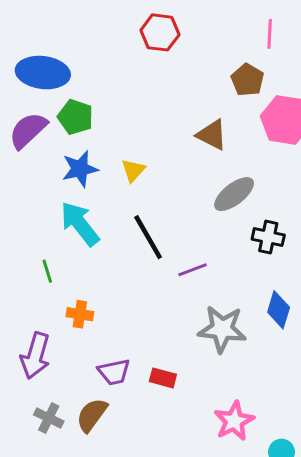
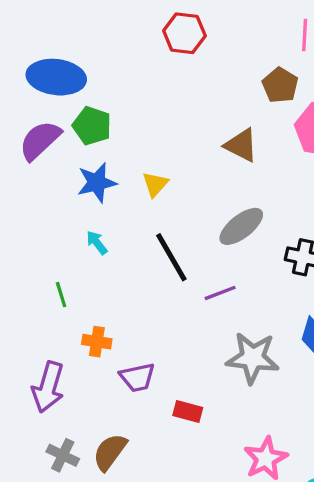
gray ellipse: (234, 194) -> (241, 226), moved
cyan arrow: (80, 224) -> (97, 243), size x0.5
purple trapezoid: (114, 372) -> (137, 377), moved

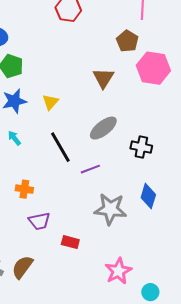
brown triangle: (241, 145) -> (103, 78), turned 35
orange cross: (97, 342) -> (24, 189), moved

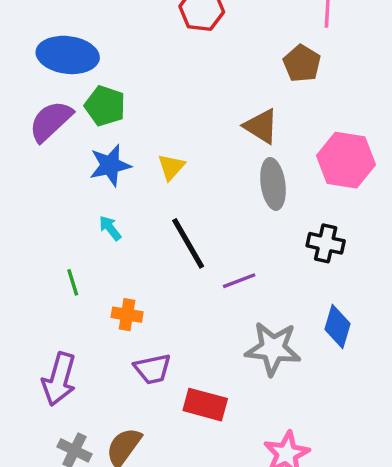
pink hexagon: (153, 68) -> (346, 160), moved
brown triangle: (103, 78) -> (261, 126), turned -30
gray ellipse: (103, 128) -> (273, 184), moved, turned -60
red rectangle: (70, 242) -> (205, 405), size x1.4

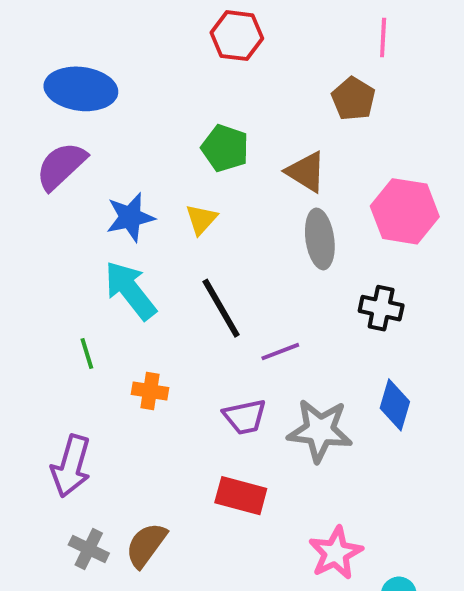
green pentagon: (105, 106) -> (225, 148), moved
cyan arrow: (110, 228) -> (130, 290), size x2.0
purple trapezoid: (153, 369) -> (245, 417), moved

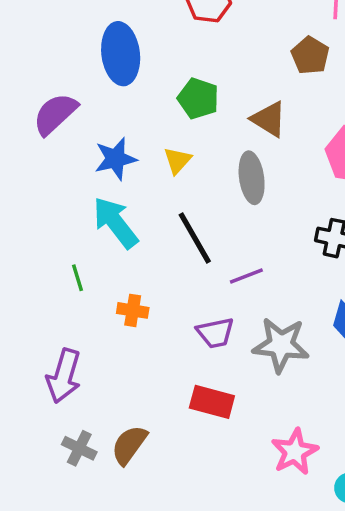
blue ellipse: (81, 89) -> (121, 54), moved, turned 76
gray ellipse: (320, 239) -> (252, 178), moved

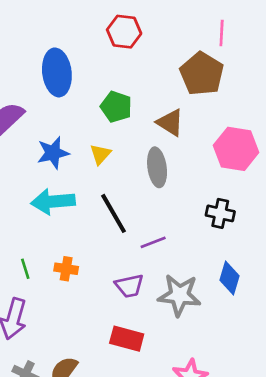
brown pentagon: (310, 55) -> (202, 74), size x1.5
cyan arrow: (115, 223) -> (53, 202), turned -57
green line: (78, 278) -> (25, 269), moved

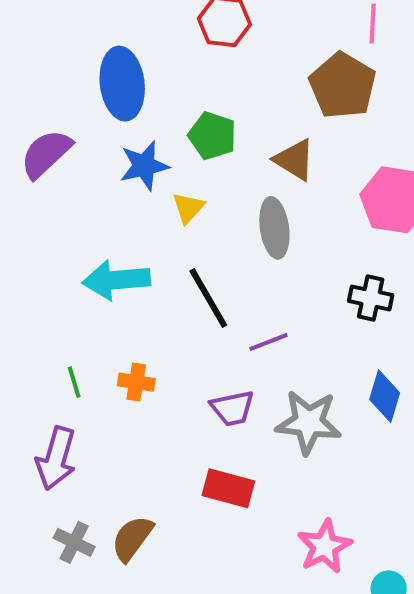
blue star: (53, 153) -> (144, 166), moved

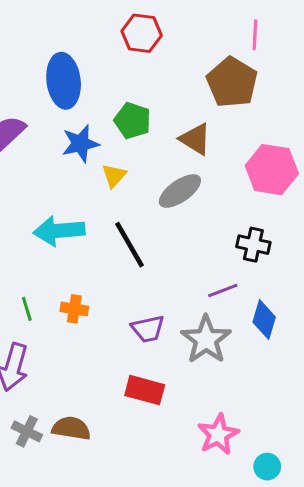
gray ellipse: (274, 228) -> (180, 191), turned 63
purple line: (268, 342) -> (223, 291), moved
gray star: (309, 422) -> (206, 340), turned 30
brown semicircle: (132, 538) -> (71, 428), turned 63

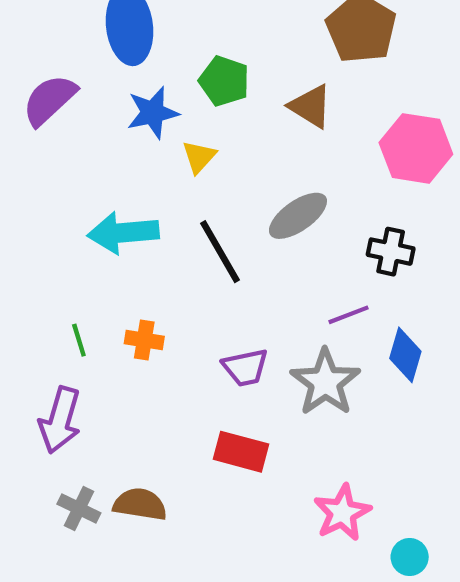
gray ellipse: (180, 191) -> (298, 216), moved

